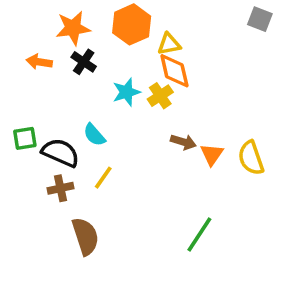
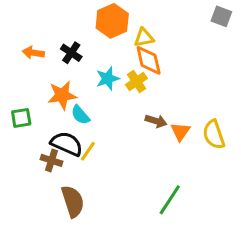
orange star: (73, 28) -> (62, 95), moved
black semicircle: (61, 153) -> (67, 144), moved
brown cross: (61, 188) -> (52, 160), turned 30

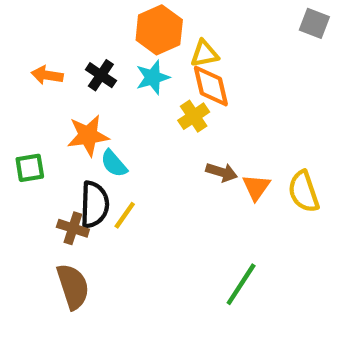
cyan star: (108, 79) -> (153, 77), moved
black semicircle: (67, 144) -> (94, 205), turned 68
brown semicircle: (73, 201) -> (73, 286), moved

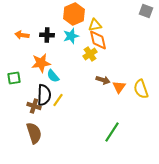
black cross: (101, 75) -> (47, 35), turned -32

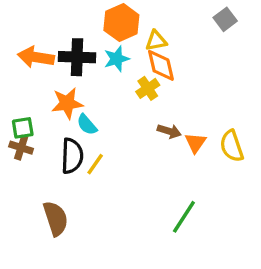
gray square: (146, 11) -> (225, 19), moved, turned 32
orange arrow: (22, 35) -> (36, 57), size x1.5
black cross: (47, 35) -> (77, 57), size x1.5
brown cross: (34, 106) -> (21, 148), moved

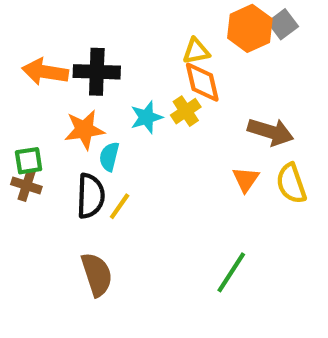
orange hexagon: (121, 23) -> (250, 28), moved
cyan star: (117, 59) -> (146, 117), moved
cyan semicircle: (87, 125) -> (109, 157), turned 55
brown arrow: (169, 131) -> (271, 132), moved, size x1.5
brown semicircle: (56, 218) -> (97, 274), moved

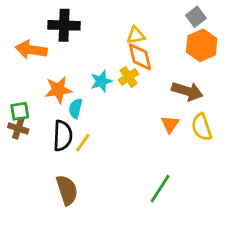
orange hexagon: (250, 28) -> (202, 45), moved
black cross: (97, 72) -> (64, 25), moved

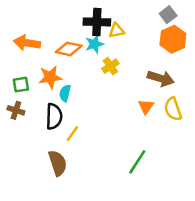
black cross: (64, 25) -> (97, 22), moved
orange diamond: (140, 57) -> (69, 49), moved, turned -65
cyan star: (101, 81) -> (94, 44), moved
green square: (20, 111) -> (21, 85), moved
yellow line: (83, 143) -> (72, 134), moved

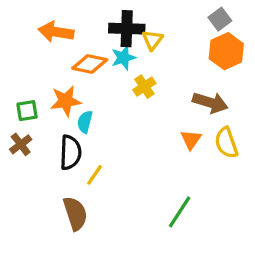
yellow triangle: (117, 31) -> (152, 40), turned -42
orange arrow: (27, 43) -> (56, 32), moved
brown cross: (16, 110) -> (21, 144), turned 35

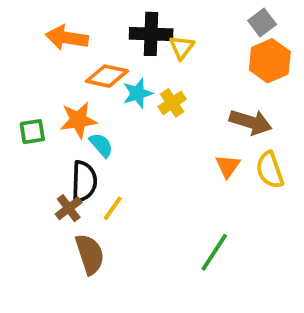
cyan star: (123, 58) -> (138, 93), moved
cyan semicircle: (85, 122) -> (101, 145), turned 125
brown cross: (21, 144) -> (69, 208), moved

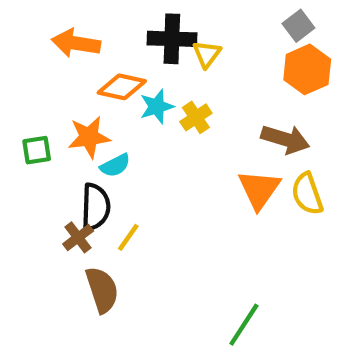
cyan semicircle: (101, 145) -> (115, 165), turned 104
orange triangle: (228, 166) -> (259, 189), size x1.5
green line: (214, 252) -> (244, 325), moved

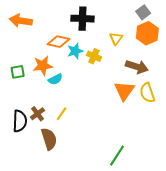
orange arrow: (76, 43) -> (21, 21), moved
yellow triangle: (207, 54) -> (116, 38), moved
yellow cross: (196, 117) -> (94, 56), turned -32
black semicircle: (96, 207) -> (20, 121), moved

